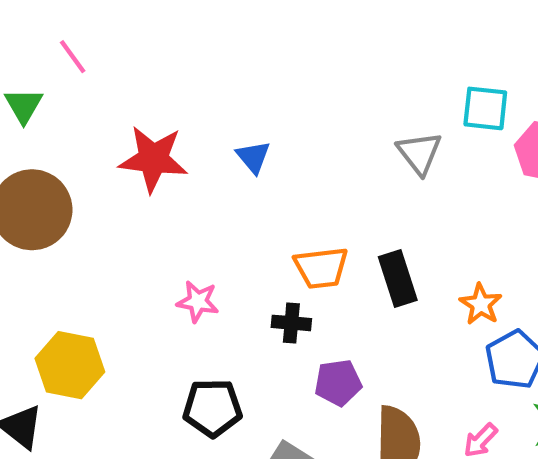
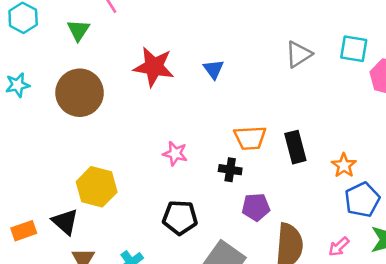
gray triangle: (419, 153) -> (299, 54), moved, turned 32

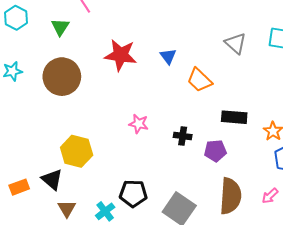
gray triangle: (299, 54) -> (236, 43), turned -45
orange trapezoid: (250, 138) -> (199, 80), moved, turned 48
black rectangle: (295, 147) -> (234, 117), turned -70
purple pentagon: (256, 207) -> (215, 151), moved
black pentagon: (180, 218) -> (133, 193), moved

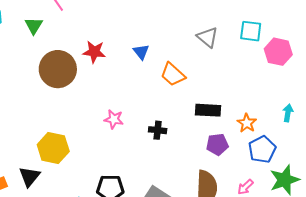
red star: (121, 55) -> (94, 52), size x0.7
brown circle: (62, 77) -> (58, 69), moved
purple pentagon: (215, 151) -> (217, 144), moved
black triangle: (52, 179) -> (30, 177), turned 30

